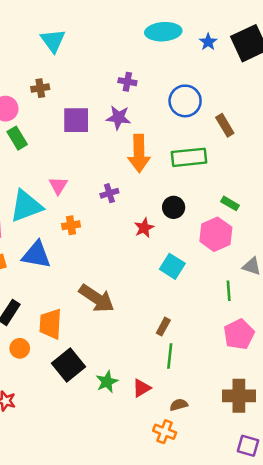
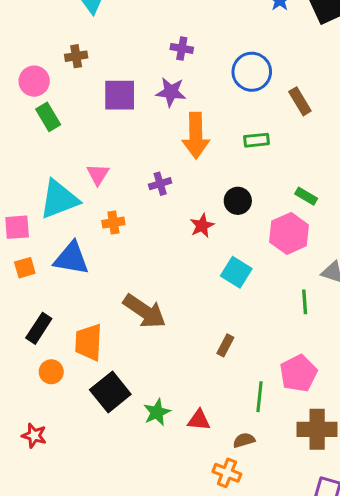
green rectangle: (189, 157) -> (256, 140), size x0.6
pink pentagon: (239, 334) -> (298, 373), moved
green line: (170, 356) -> (260, 397), moved
red triangle: (142, 388) -> (199, 420), turned 36

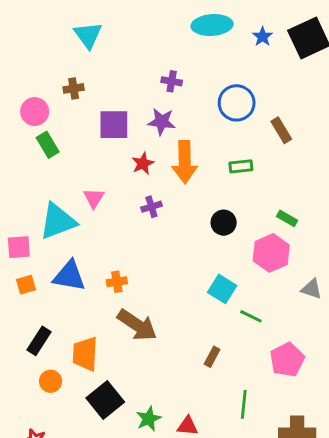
orange cross: (113, 223) -> (117, 282), moved
red star: (202, 226) -> (143, 163), moved
green line: (305, 302) -> (251, 316), moved, turned -60
pink pentagon: (298, 373) -> (287, 360), moved

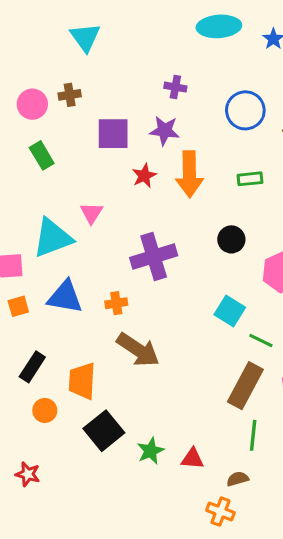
pink circle: (35, 112) -> (32, 104), moved
purple cross: (151, 207) -> (154, 257), moved, size x2.0
brown rectangle: (212, 357) -> (245, 386), moved, size x2.0

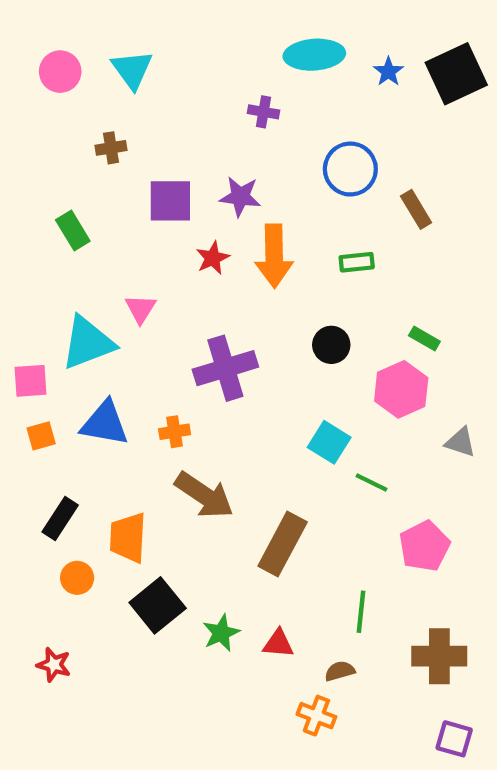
purple cross: (175, 87) -> (263, 112), moved
pink circle: (32, 104) -> (60, 72), moved
brown rectangle: (245, 386) -> (283, 544), moved

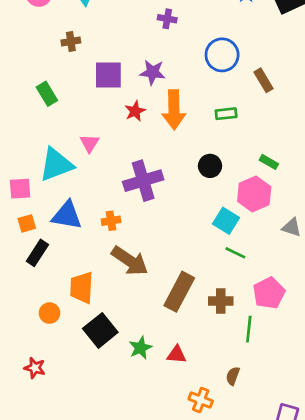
cyan square: (329, 442) -> (226, 221), moved
black rectangle: (60, 519) -> (37, 253), moved
green line: (361, 612) -> (249, 329), moved
brown cross: (439, 656) -> (221, 301), moved, size x0.7
brown semicircle: (340, 671) -> (233, 376), moved, turned -54

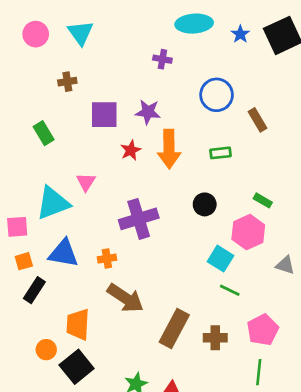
green line: (249, 329) -> (259, 372), moved
black square: (100, 330) -> (77, 367), moved

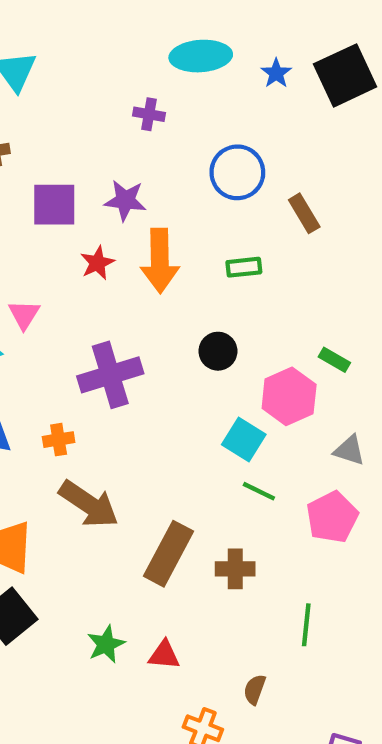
green rectangle: (263, 200) -> (334, 360), moved
pink pentagon: (263, 330) -> (332, 517), moved

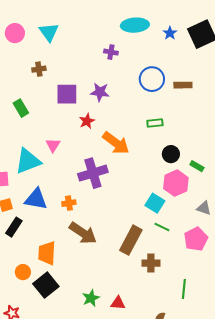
brown rectangle: (304, 213) -> (183, 85), moved, turned -60
orange arrow: (160, 261) -> (116, 143), moved, turned -52
black circle: (218, 351) -> (171, 154), moved
brown rectangle: (168, 554) -> (131, 240), moved

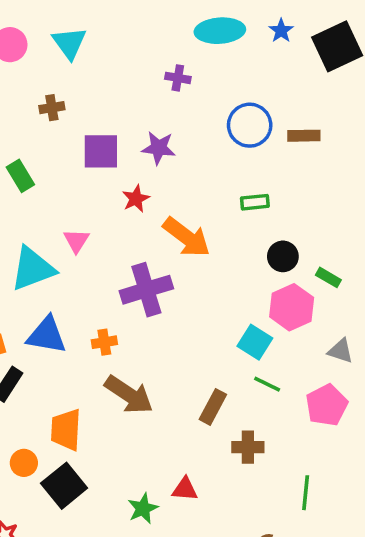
blue star: (170, 33) -> (281, 31), moved
brown rectangle: (131, 240) -> (213, 407), size x0.7
red triangle: (118, 303) -> (185, 489), moved

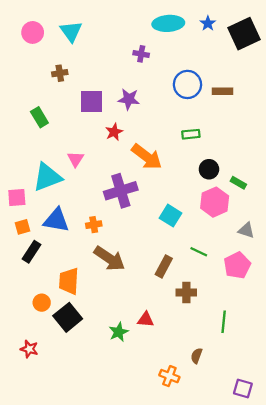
cyan square: (255, 342) -> (171, 216), moved

